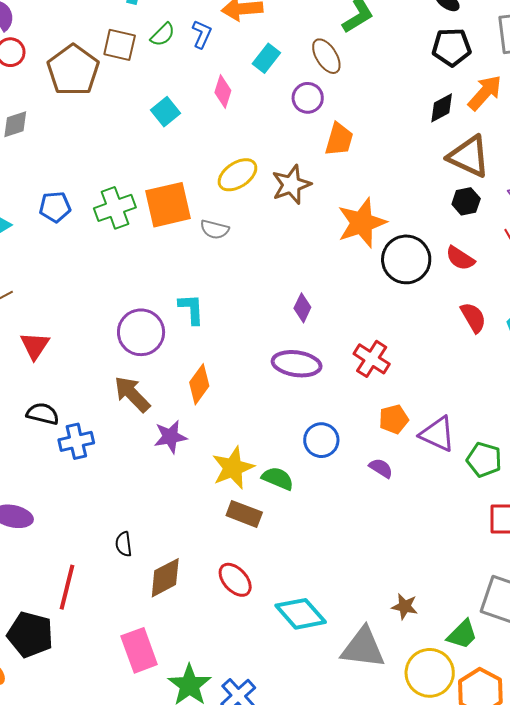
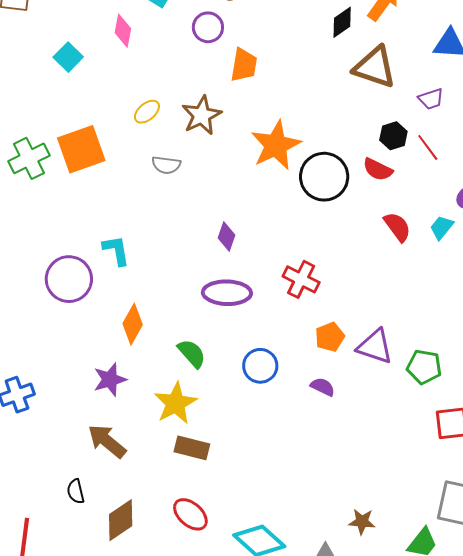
yellow ellipse: (237, 175) -> (147, 112), size x0.7
black hexagon: (466, 201) -> (393, 136), moved
gray semicircle: (215, 229) -> (166, 165), moved
brown arrow: (132, 394) -> (107, 441), moved
green semicircle: (278, 478) -> (192, 353), moved, turned 32

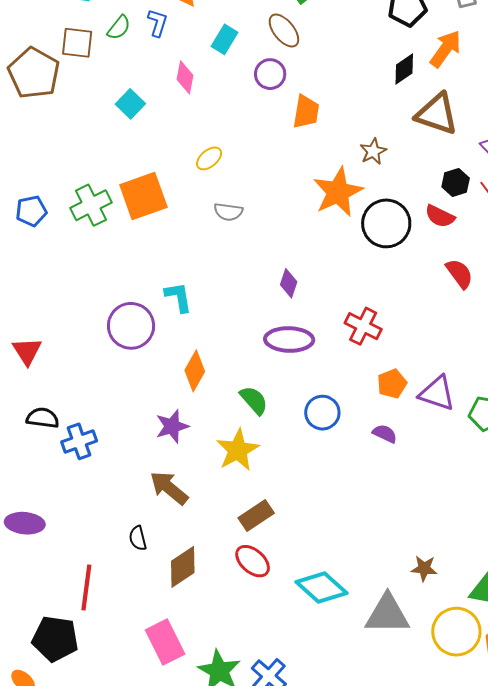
brown star: (202, 115) -> (373, 151), moved, size x0.7
brown rectangle: (192, 448) -> (256, 516), moved, turned -48

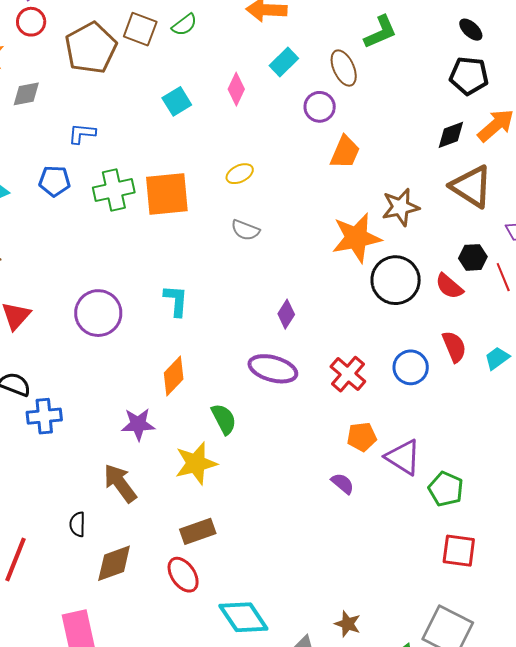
blue L-shape: (158, 23) -> (82, 134), moved, turned -116
brown star: (373, 151) -> (401, 207), size x1.4
purple circle: (131, 326) -> (98, 313), moved
blue circle: (322, 413) -> (411, 367), moved

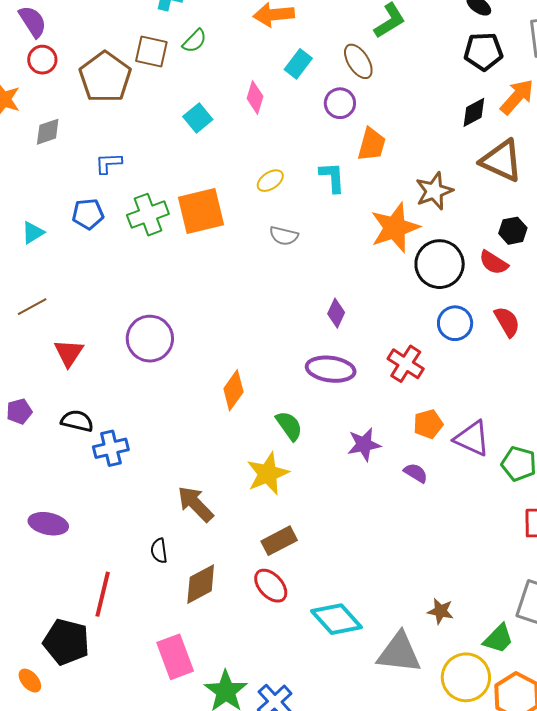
cyan L-shape: (176, 301) -> (332, 177), moved
blue circle: (411, 367) -> (455, 323), moved
purple star: (138, 424) -> (364, 444), moved

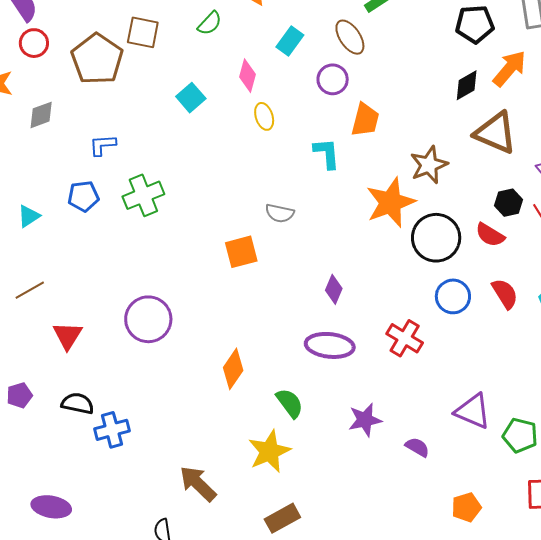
green semicircle: (194, 41) -> (210, 23), moved
yellow ellipse: (270, 181) -> (264, 116), moved, turned -72
orange square: (201, 211) -> (241, 252), moved, size x0.7
orange pentagon: (428, 424) -> (466, 507), moved

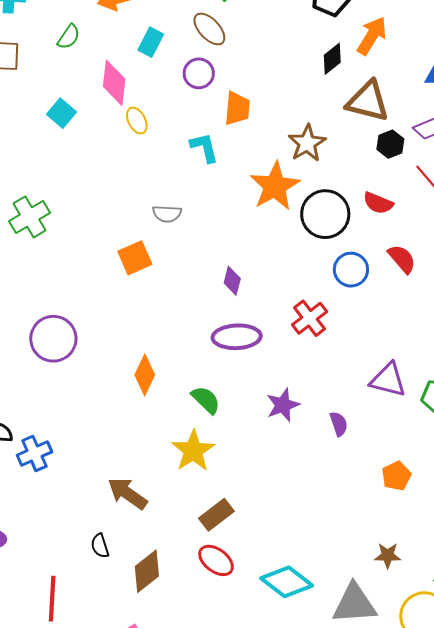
pink diamond: (247, 76) -> (114, 83), size x1.4
black hexagon: (509, 203) -> (390, 144), moved
red cross: (405, 338) -> (310, 318), turned 30
purple semicircle: (417, 447) -> (339, 424), turned 50

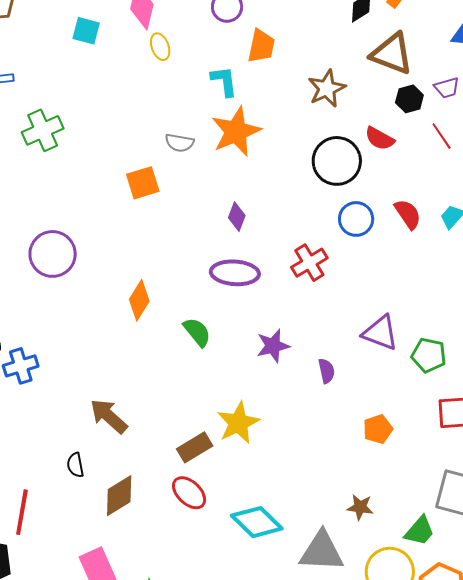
cyan square: (61, 113) -> (86, 31), turned -32
orange star: (275, 186) -> (236, 132), moved
red semicircle: (378, 203) -> (380, 139), moved
yellow star: (193, 451) -> (238, 423), moved

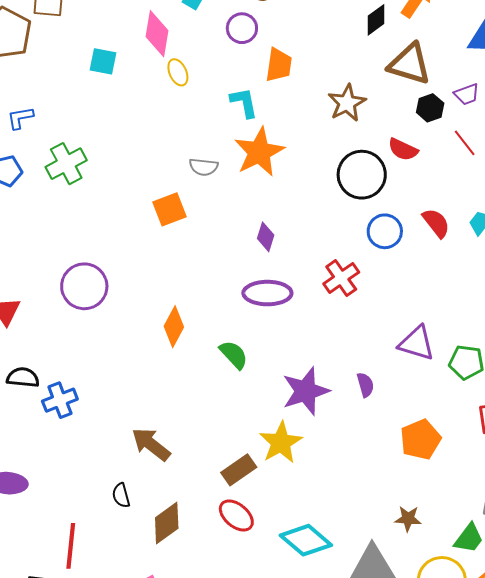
purple star: (273, 346) -> (306, 391), moved, size x1.4
orange pentagon: (378, 429) -> (420, 439), size x1.4

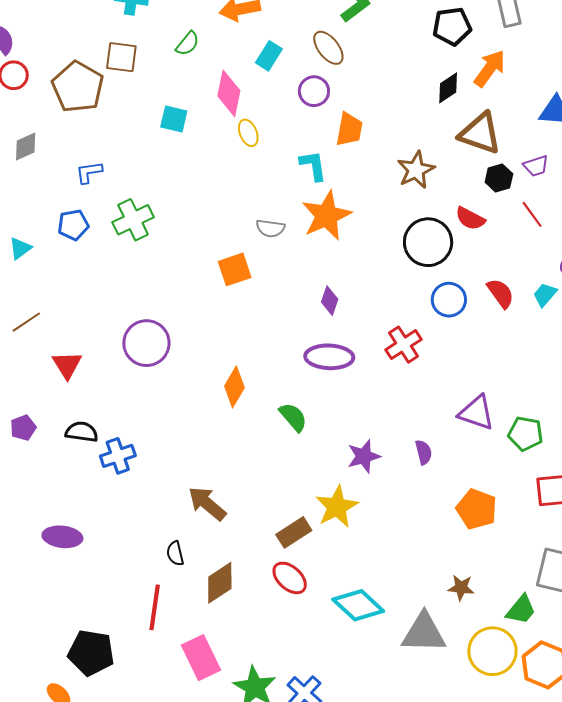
purple star: (306, 391) -> (364, 456), size x0.7
orange pentagon: (420, 439) -> (477, 509), turned -30
red line: (71, 546) -> (155, 607), moved

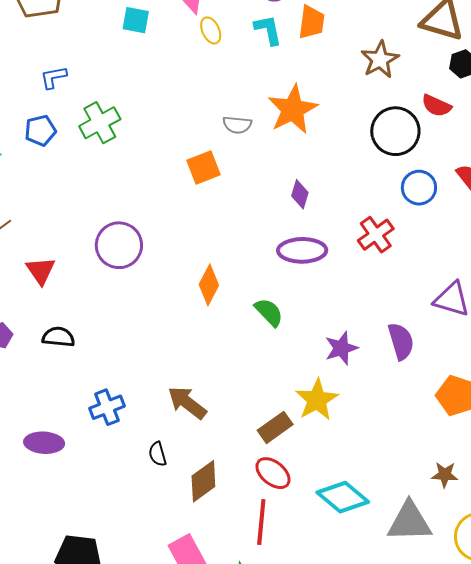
cyan L-shape: (313, 166) -> (268, 30), moved
purple semicircle: (424, 452) -> (401, 341), size x1.5
blue cross: (118, 456) -> (107, 407), moved
red line: (155, 607) -> (261, 522), moved

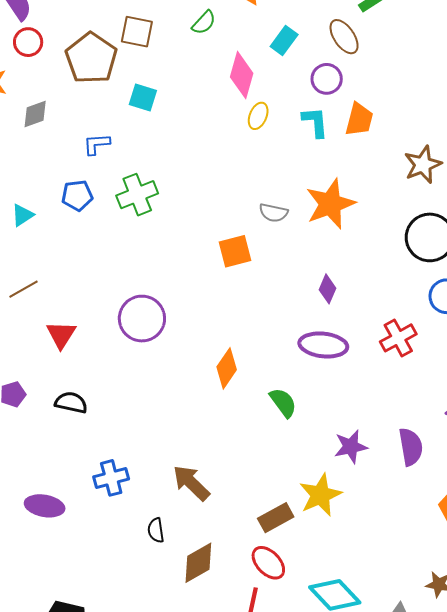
cyan square: (136, 20) -> (143, 97), moved
yellow ellipse: (211, 30) -> (258, 116), turned 40

